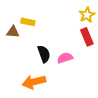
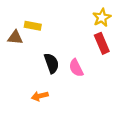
pink semicircle: (65, 58) -> (76, 68), turned -98
orange arrow: (34, 82) -> (40, 96), size x0.6

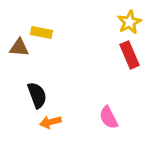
black semicircle: (52, 63) -> (37, 95), moved
pink semicircle: (76, 68) -> (109, 118), moved

